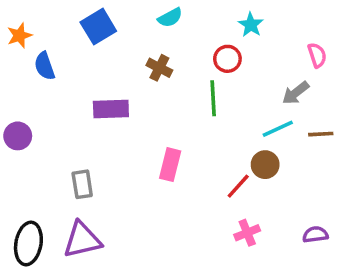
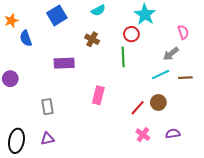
cyan star: (251, 25) -> (145, 14), size x1.5
brown circle: (265, 165) -> (158, 102), moved
pink cross: (247, 233) -> (143, 135), turned -32
purple semicircle: (315, 235) -> (173, 134), moved
purple triangle: (82, 240) -> (48, 139), size x0.6

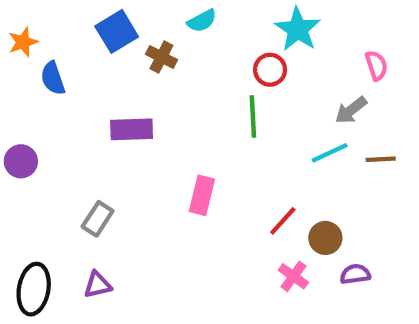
brown cross: (92, 39) -> (161, 57), moved
brown circle: (158, 102) -> (325, 238), moved
gray rectangle: (48, 107) -> (98, 219), turned 42

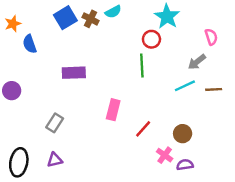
brown cross: (161, 57) -> (91, 19), moved
red line: (283, 221) -> (143, 129), moved
purple semicircle: (355, 274) -> (185, 165), moved

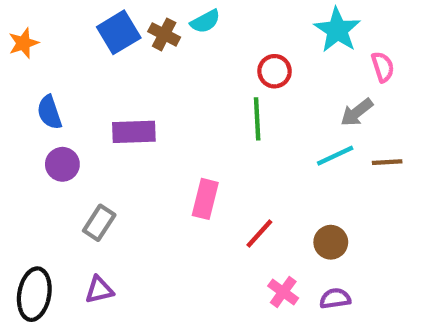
cyan star: (167, 17) -> (337, 30), moved
blue semicircle: (30, 44) -> (49, 112), moved
purple circle: (12, 91) -> (62, 164), moved
pink cross: (165, 155) -> (283, 292), moved

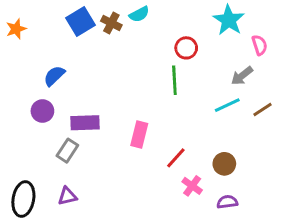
blue semicircle: (49, 112) -> (54, 76), moved, turned 65
purple rectangle: (134, 132) -> (85, 123), moved
brown line: (387, 162) -> (262, 110), turned -30
pink cross: (283, 292) -> (192, 186), moved

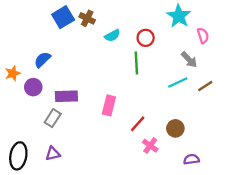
cyan semicircle: (139, 14) -> (112, 36), moved
orange star: (16, 29) -> (13, 73), moved
gray arrow: (242, 76) -> (189, 60), turned -96
purple semicircle: (227, 202) -> (191, 159), moved

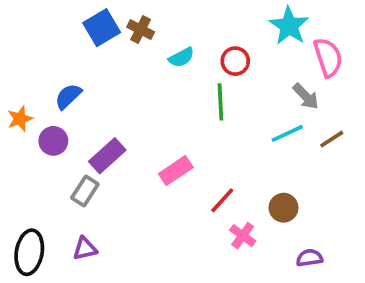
pink semicircle: (203, 36) -> (328, 57), size x1.5
purple rectangle: (66, 96) -> (107, 156), turned -40
pink rectangle: (109, 105) -> (176, 171), turned 42

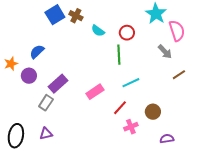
cyan semicircle: (181, 57) -> (98, 31), turned 64
cyan line: (287, 133) -> (131, 83), moved
pink cross: (243, 236) -> (131, 127), turned 32

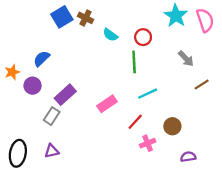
pink semicircle: (177, 31) -> (205, 20), moved

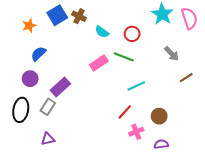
green line: (134, 62) -> (124, 57), turned -66
orange star: (12, 72) -> (29, 26), moved
pink rectangle: (107, 104) -> (99, 63), moved
black ellipse: (18, 153) -> (21, 110), moved
purple semicircle: (188, 157) -> (161, 144), moved

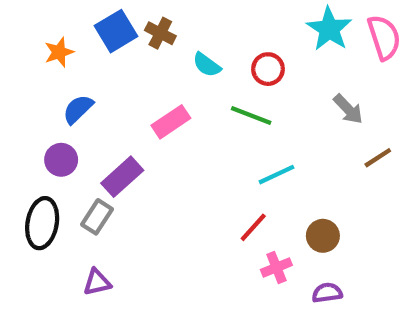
pink rectangle: (99, 63) -> (171, 122), moved

